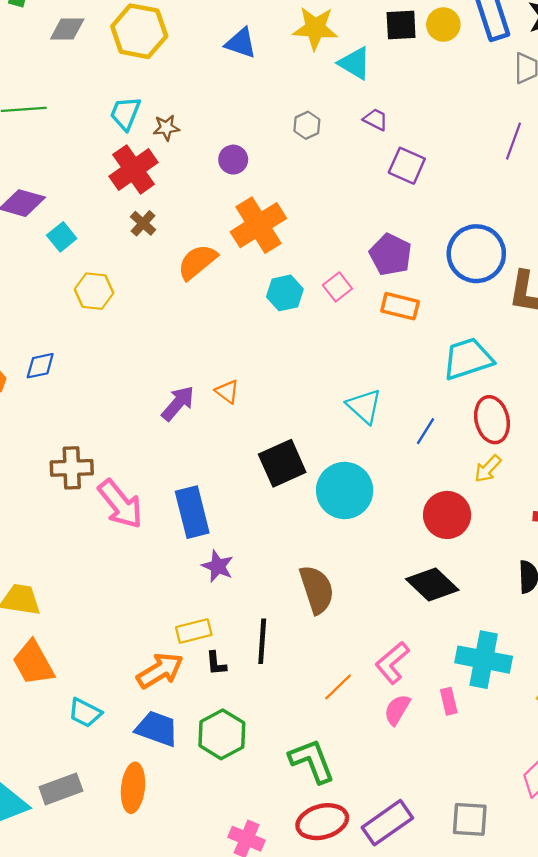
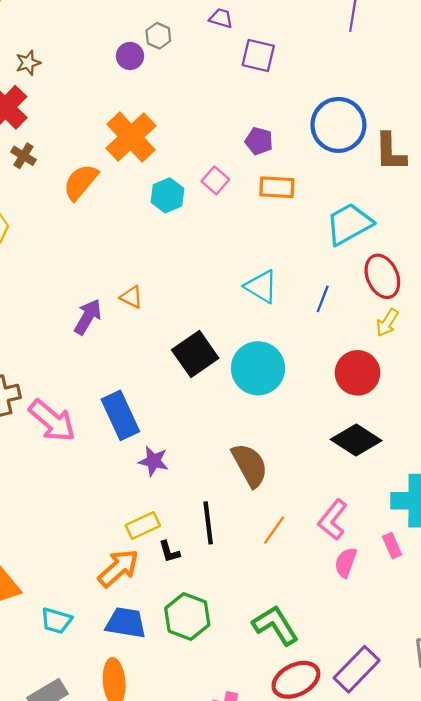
purple circle: (233, 160) -> (130, 56), moved
purple pentagon: (391, 255) -> (259, 141), size x0.7
orange line: (338, 687) -> (274, 530), moved

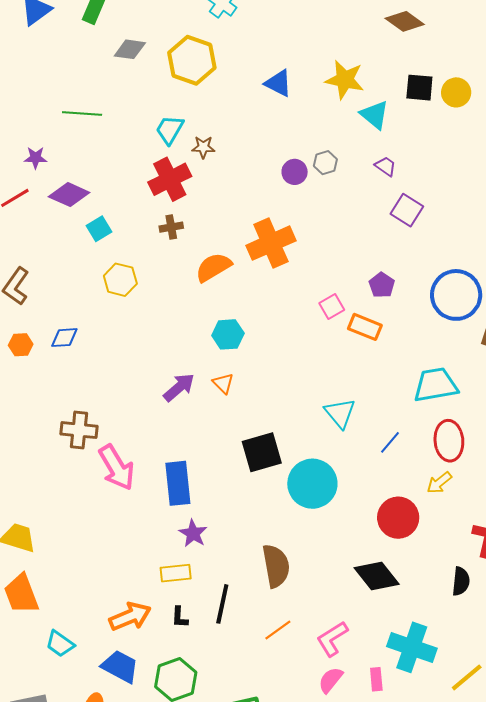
brown cross: (23, 156) -> (171, 227), turned 30
orange rectangle: (277, 187) -> (365, 327), moved
cyan hexagon: (167, 195) -> (228, 334), moved
yellow rectangle: (143, 526) -> (176, 573), moved

